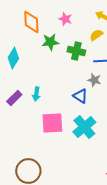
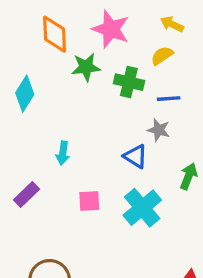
pink star: (65, 19) -> (111, 29), size x1.6
purple rectangle: (14, 98) -> (26, 194), moved
pink square: (52, 123) -> (89, 201), size x0.6

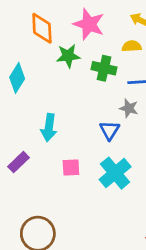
yellow semicircle: (162, 56) -> (132, 46), turned 30
cyan arrow: (63, 153) -> (49, 128), size x1.4
blue triangle: (136, 156) -> (110, 130), turned 30

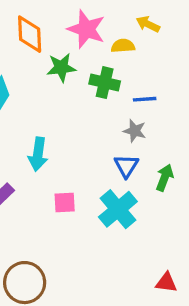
yellow semicircle: (132, 46) -> (123, 46), moved
blue triangle: (110, 130) -> (126, 166), moved

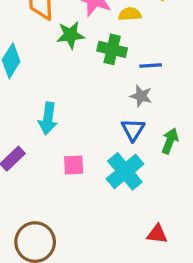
red triangle: (166, 283) -> (157, 234), moved

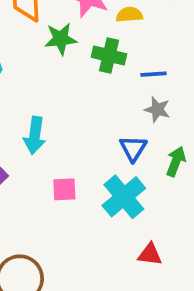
gray star: (141, 96) -> (157, 109), moved
red triangle: (157, 234) -> (150, 254), moved

